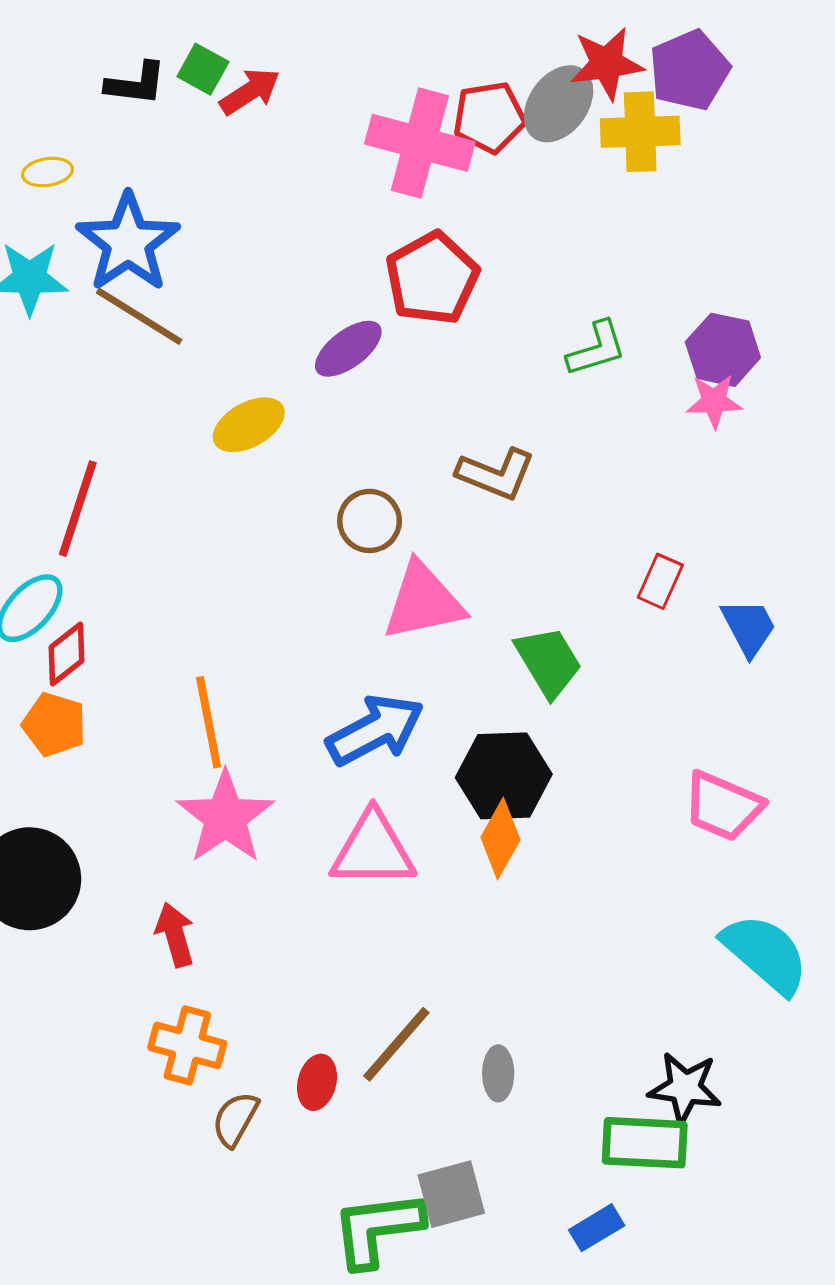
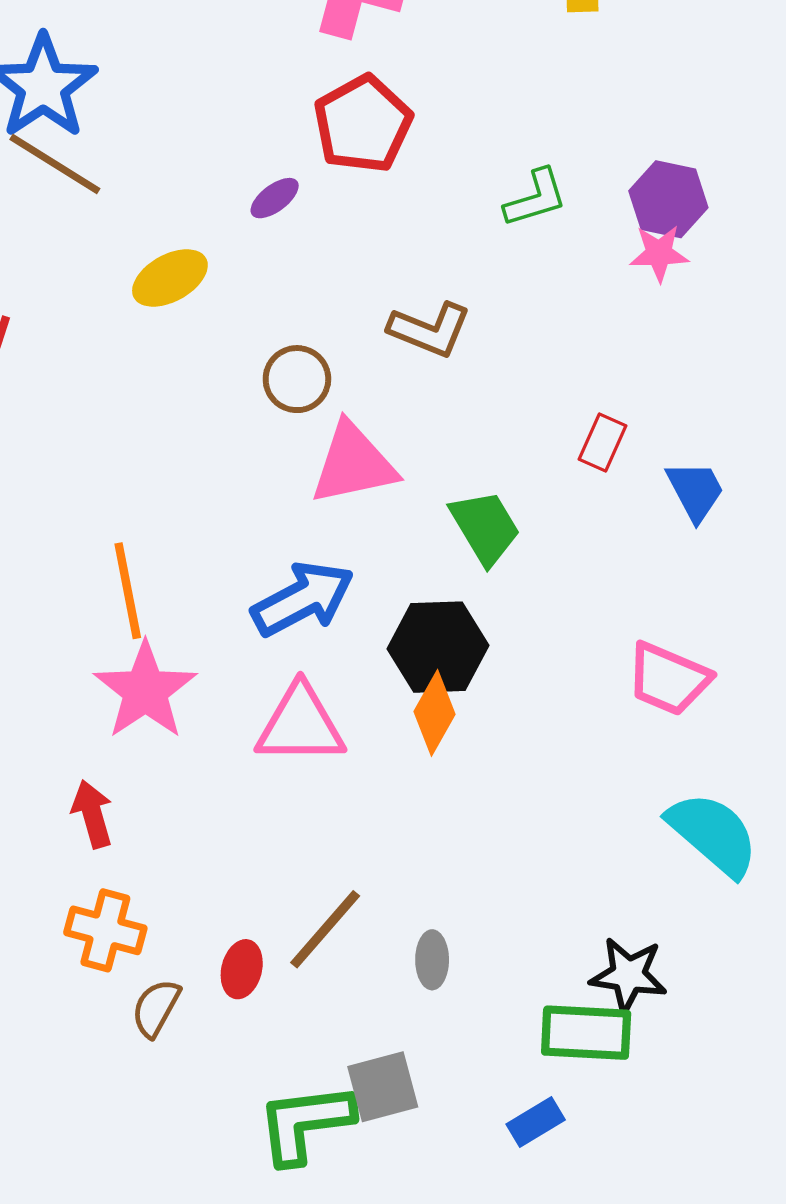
purple ellipse: (348, 349) -> (275, 198), size x0.7

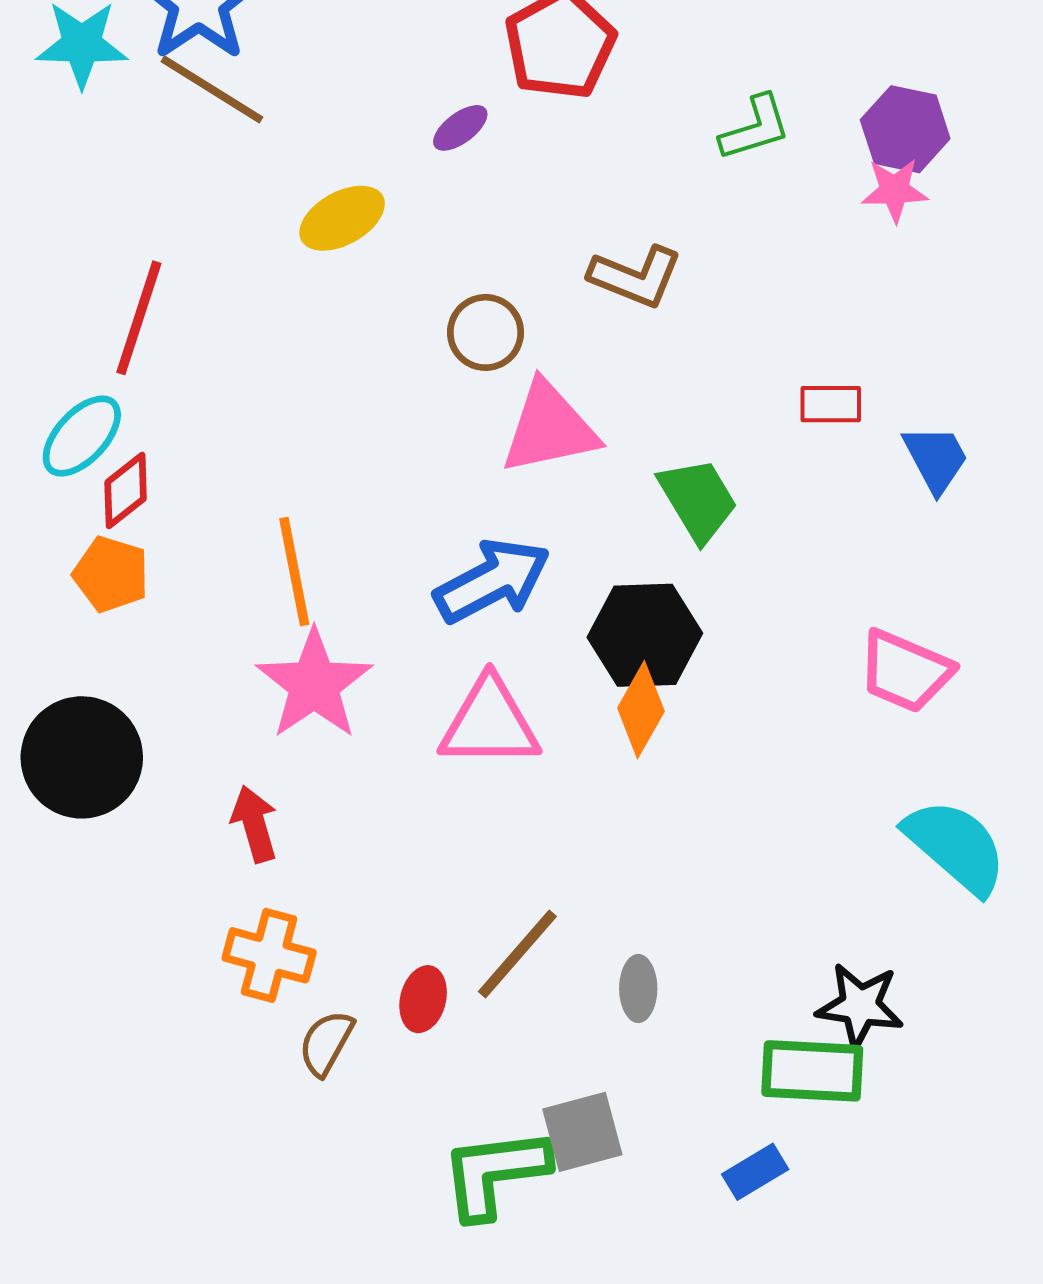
red rectangle: (603, 443) -> (831, 404), turned 66

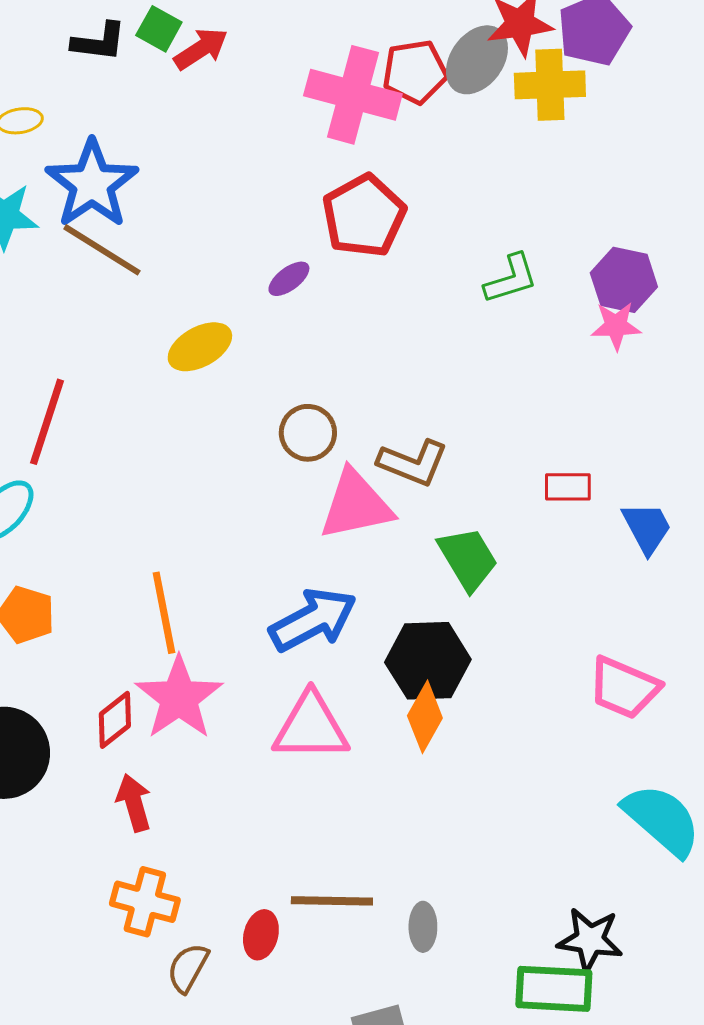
brown L-shape: (636, 277) -> (413, 463), moved
red diamond: (126, 490) -> (115, 720), moved
brown line: (517, 954) -> (332, 901), turned 50

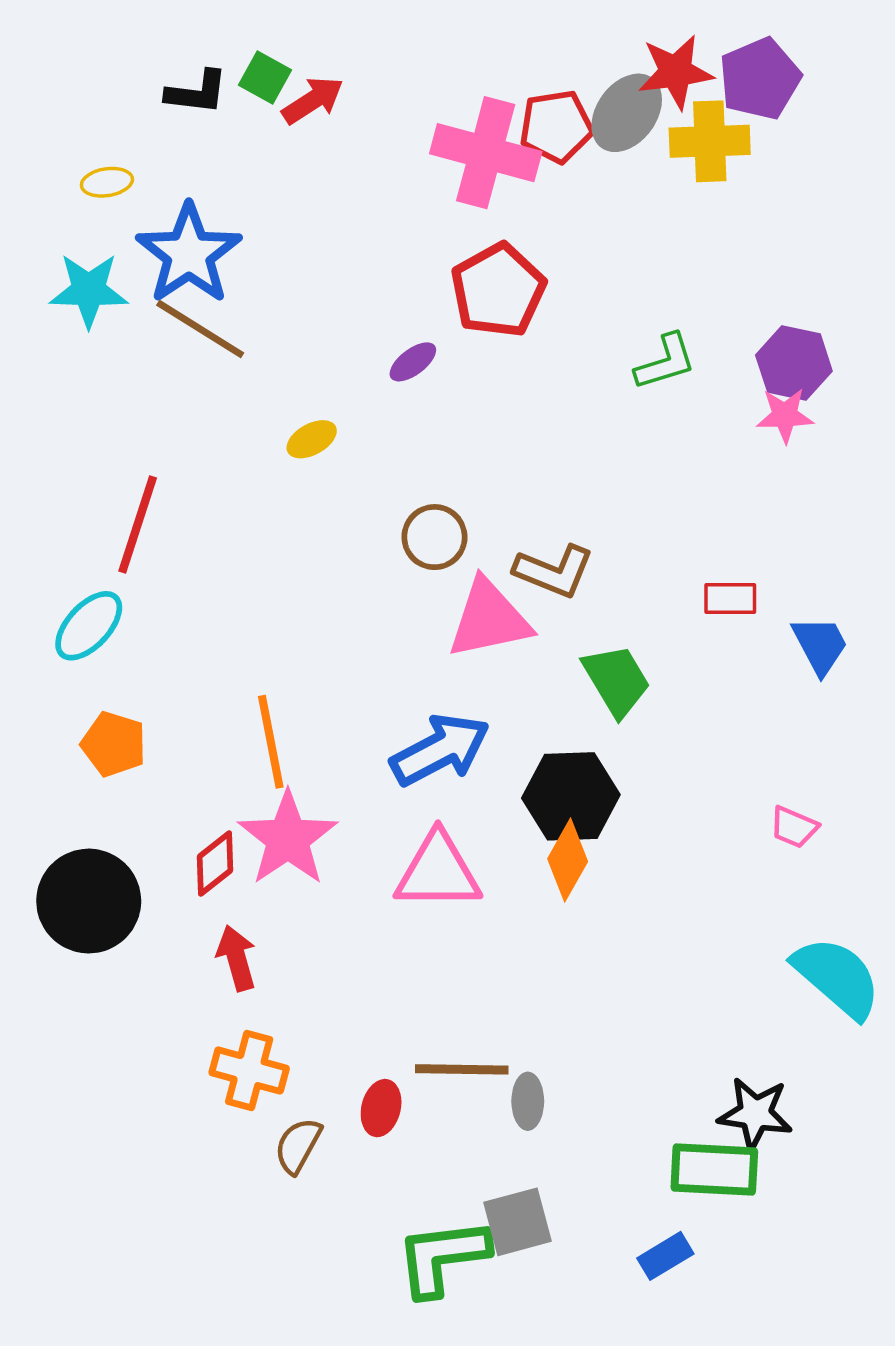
yellow ellipse: (200, 347) -> (312, 439), size x0.7
pink trapezoid: (624, 688) -> (794, 827), size x0.6
gray ellipse: (423, 927) -> (528, 1101), moved

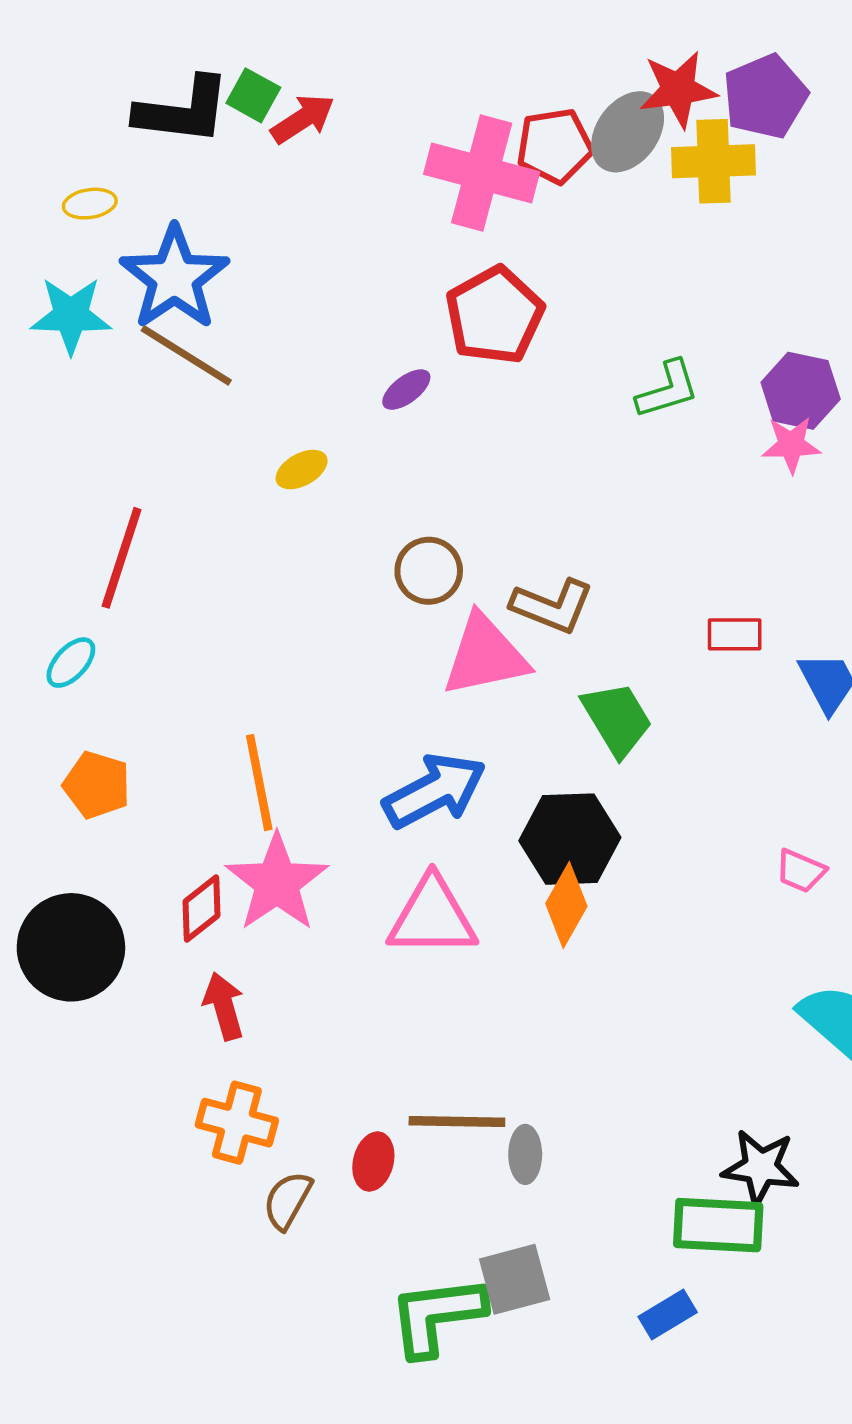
black L-shape: (197, 92) -> (183, 111), size x1.5
cyan ellipse: (89, 626) -> (71, 663), size x0.7

